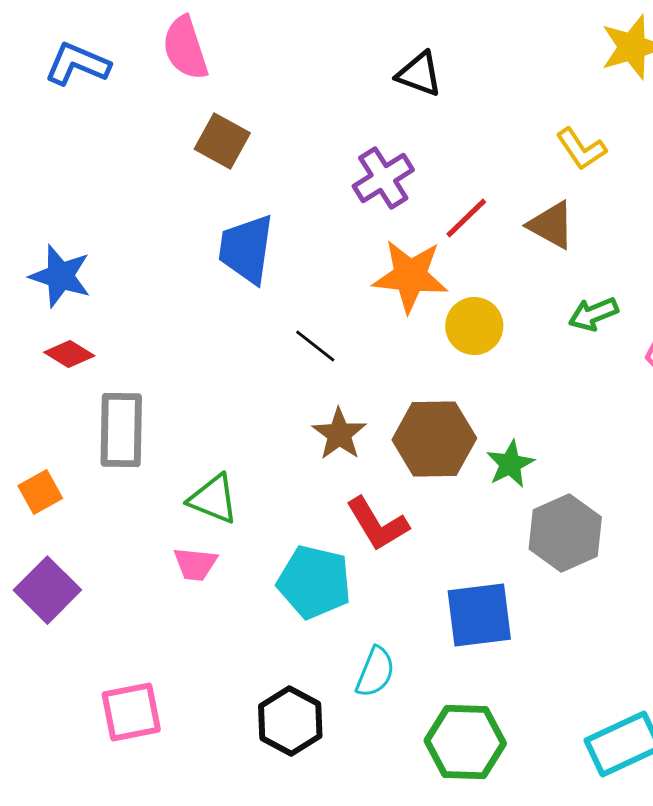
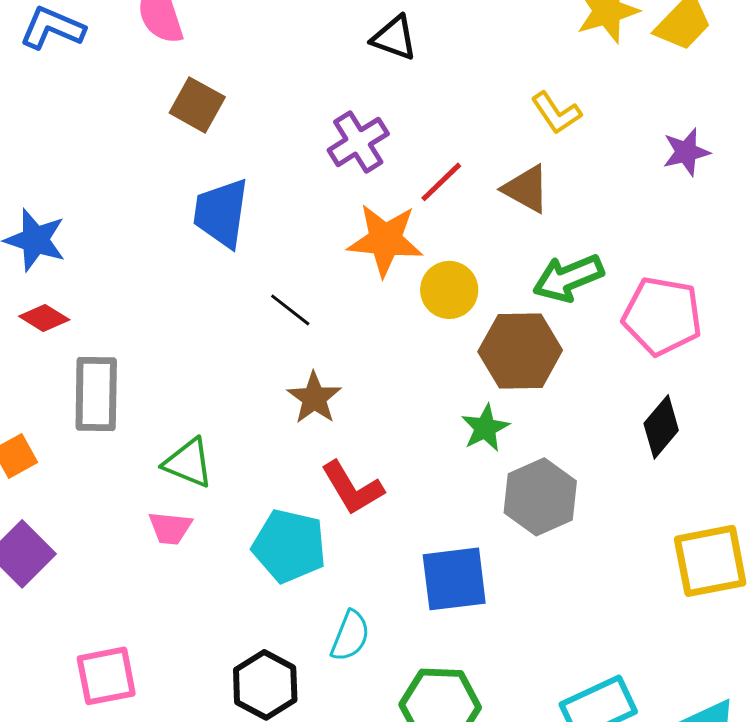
green arrow: (593, 314) -> (568, 278), size x1.4
brown hexagon: (434, 439) -> (520, 351), moved

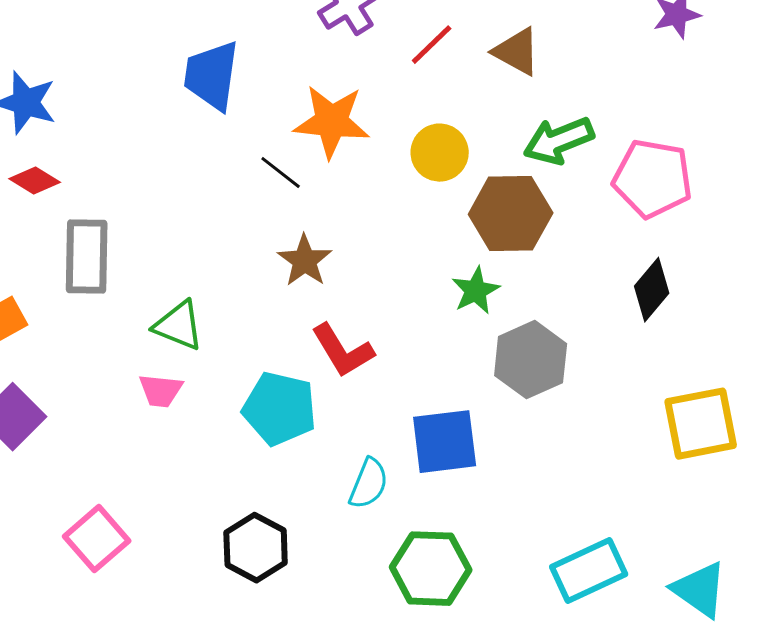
orange star: (385, 240) -> (332, 122), moved
cyan semicircle: (350, 636) -> (369, 484), moved
pink square: (106, 676) -> (97, 539), turned -30

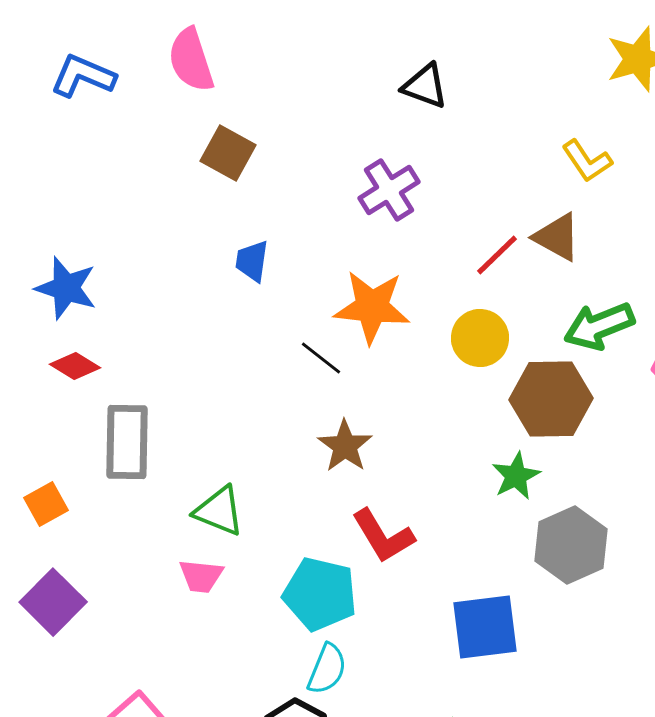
red line: (432, 45) -> (497, 255), moved
blue trapezoid: (212, 76) -> (252, 261), size x0.6
cyan semicircle: (369, 484) -> (327, 669), moved

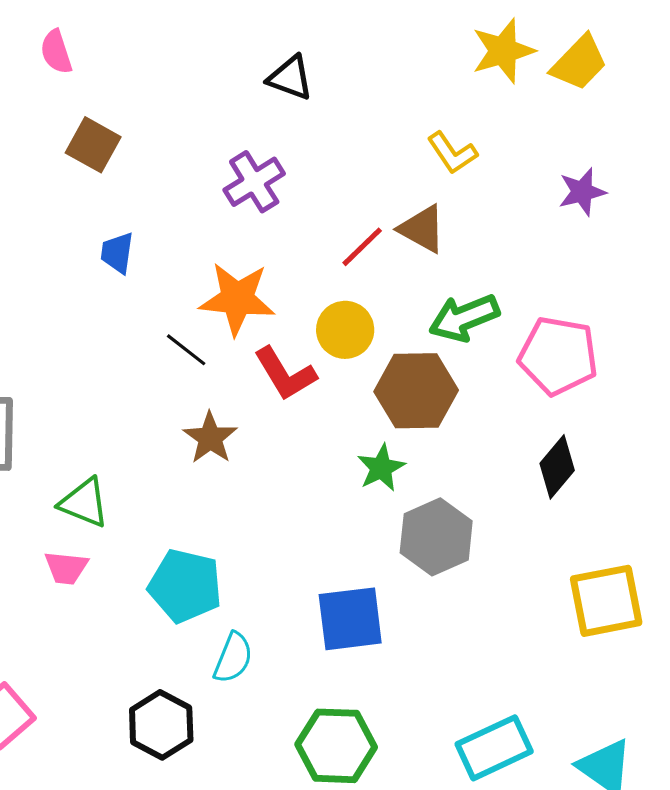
pink semicircle: (191, 60) -> (56, 52), size x0.7
red L-shape: (383, 536) -> (285, 374), moved
cyan semicircle: (327, 669) -> (233, 658), moved

